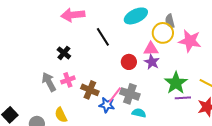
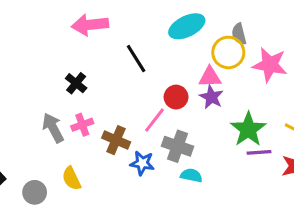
pink line: (115, 95) -> (155, 120), moved

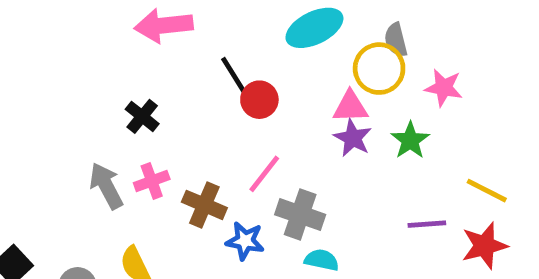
pink star: (270, 65) -> (444, 88), size x0.7
red circle: (176, 97) -> (259, 100), moved
green star: (248, 129) -> (410, 140), moved, size x0.7

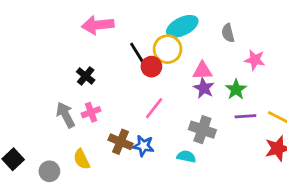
yellow circle: (379, 69) -> (168, 49), moved
brown cross: (204, 205) -> (121, 142), moved
gray cross: (300, 215) -> (202, 130), moved
purple line: (427, 224) -> (245, 116), moved

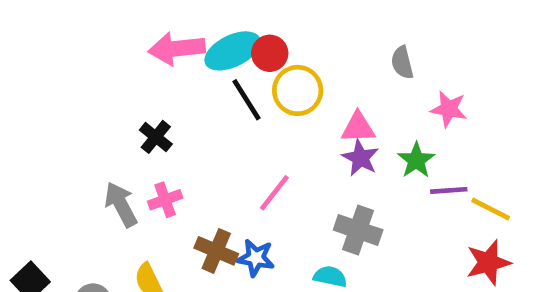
cyan ellipse: (182, 26) -> (233, 51), moved
red circle: (151, 67) -> (270, 53), moved
purple line: (245, 116) -> (449, 190), moved

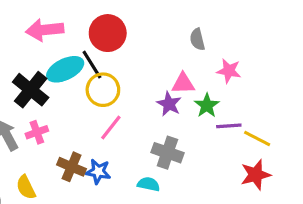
cyan ellipse: (233, 51) -> (65, 69), moved
red circle: (270, 53) -> (108, 33), size x1.5
yellow circle: (298, 90) -> (103, 90), moved
pink triangle: (358, 128) -> (183, 83), moved
black cross: (156, 137) -> (31, 90), size x1.6

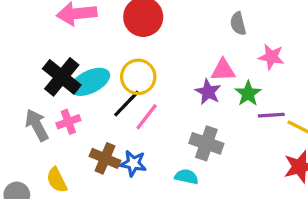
black line: (92, 65) -> (127, 103), moved, turned 76
cyan ellipse: (65, 69) -> (90, 82), moved

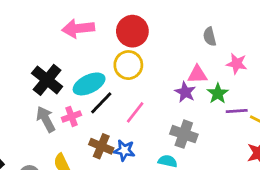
black cross: (62, 77) -> (47, 80), moved
yellow circle: (138, 77) -> (128, 65), moved
black line: (127, 103) -> (101, 103), moved

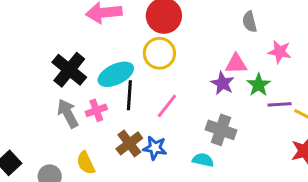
black line: (101, 103) -> (129, 95), turned -40
brown cross: (101, 146) -> (129, 143), turned 30

